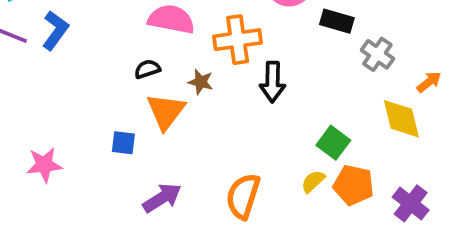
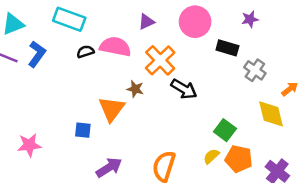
orange cross: (238, 40) -> (160, 60), turned -36
black semicircle: (147, 69) -> (85, 52), moved
black arrow: (273, 82) -> (184, 89), turned -60

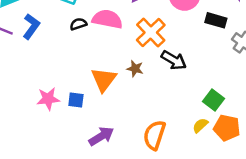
brown star: (135, 89) -> (135, 69), moved
pink star: (29, 145) -> (48, 99), moved

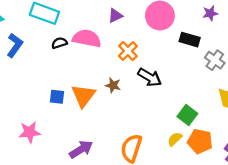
orange cross: (151, 32) -> (128, 51), size x0.7
pink star: (48, 99) -> (30, 132), moved
blue square: (76, 100) -> (57, 97), moved

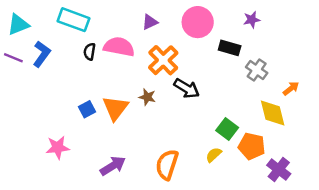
black semicircle: (59, 43) -> (90, 52), turned -63
orange cross: (128, 51) -> (163, 60), size x1.4
blue square: (57, 97) -> (87, 109), turned -35
orange pentagon: (200, 141) -> (252, 146), moved

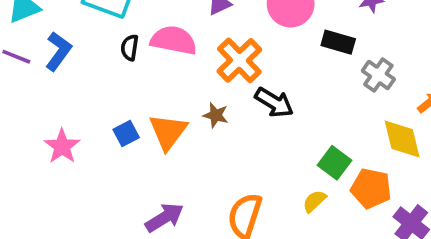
pink star: (58, 147) -> (62, 146), moved, turned -30

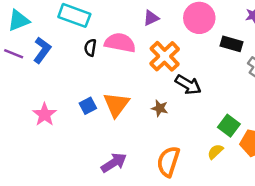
brown star: (216, 115) -> (160, 108), moved

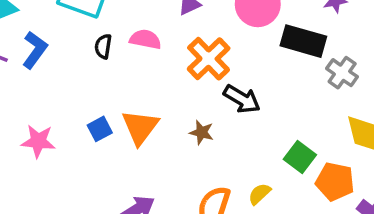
pink semicircle: (120, 43) -> (145, 39), size x0.7
black rectangle: (231, 44) -> (303, 41), size x1.4
pink star: (45, 114) -> (38, 141), turned -30
yellow semicircle: (215, 152) -> (259, 194), moved

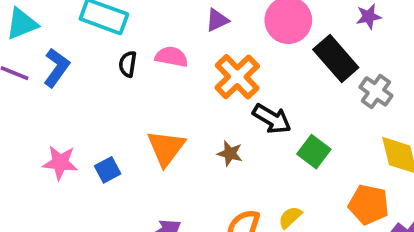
black rectangle: (303, 41) -> (336, 59), turned 33
blue square: (100, 129) -> (108, 170), moved
green square: (300, 157) -> (314, 152), moved

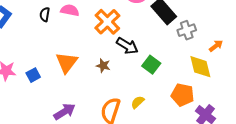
gray cross: (376, 91) -> (187, 30), turned 36

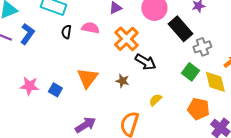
green square: (151, 65) -> (190, 72), moved
blue square: (33, 75) -> (55, 90), turned -32
yellow semicircle: (138, 102) -> (155, 100), moved

